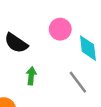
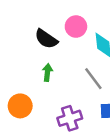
black semicircle: (16, 43) -> (46, 39), moved

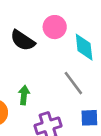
green arrow: (47, 72) -> (24, 95), moved

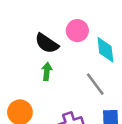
green arrow: (24, 95) -> (47, 71), moved

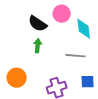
gray line: (95, 84) -> (76, 56), turned -48

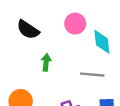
black semicircle: (38, 24) -> (28, 30), moved

